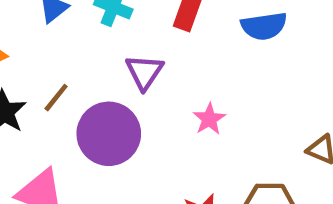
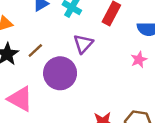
pink star: (209, 119) -> (139, 60), moved

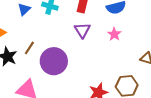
purple triangle: (83, 44) -> (82, 30), moved

